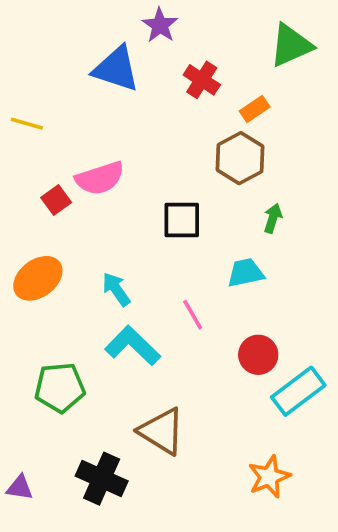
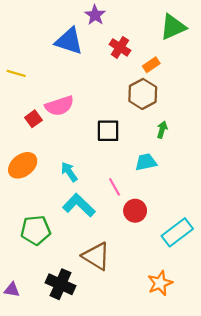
red circle: (258, 355) -> (135, 211), moved

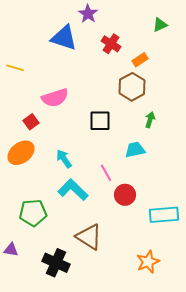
green triangle: (173, 27) -> (160, 25), size x0.6
red square: (33, 119) -> (31, 122), moved
cyan rectangle: (177, 232) -> (164, 215), turned 32
purple triangle: (12, 290) -> (11, 250), moved

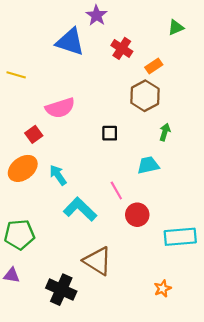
black square: (100, 121) -> (110, 133), size x0.7
cyan arrow: (64, 159) -> (58, 175), moved
green pentagon: (33, 213) -> (19, 235), moved
orange star: (148, 262) -> (163, 288), size x0.7

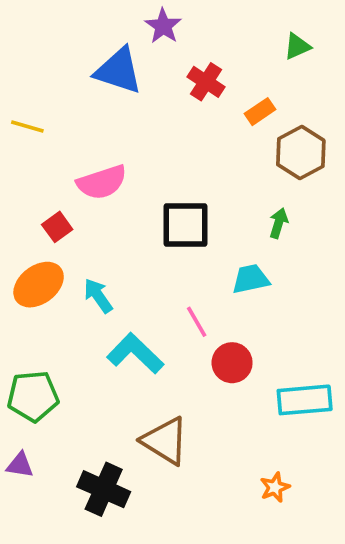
brown hexagon: (145, 96) -> (301, 152), moved
black square: (110, 133) -> (186, 225), size x1.8

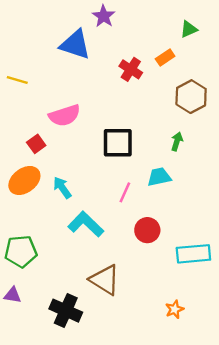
red cross: (206, 82) -> (131, 69), moved
orange rectangle: (260, 112) -> (165, 58), moved
pink line: (197, 322) -> (125, 192), moved, turned 54

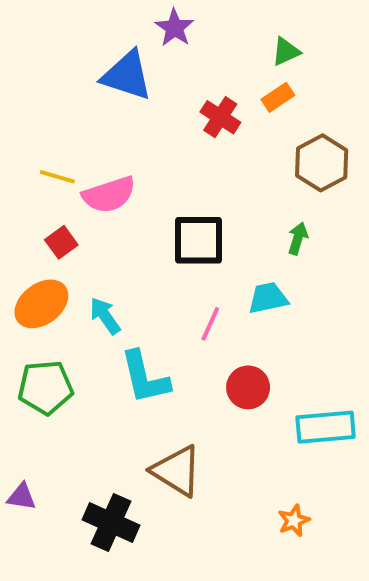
green triangle: (189, 29) -> (286, 52), moved
yellow line: (17, 80) -> (57, 177), moved
cyan L-shape: (86, 224) -> (145, 377), turned -147
green pentagon: (21, 251) -> (45, 387), moved

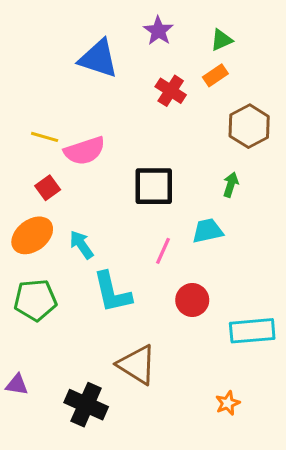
purple star: (175, 28) -> (158, 31), moved

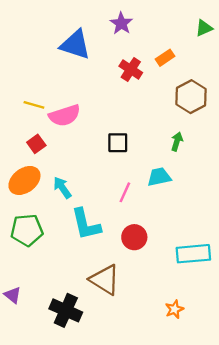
green triangle: (221, 40) -> (204, 28), moved
black square: (154, 186) -> (118, 143), size x0.7
red circle: (192, 300) -> (134, 237), moved
purple triangle: (17, 385) -> (13, 295), turned 30

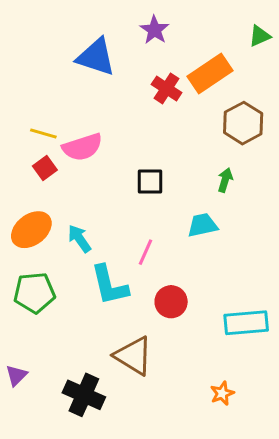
orange rectangle: (165, 58) -> (210, 73), size x1.8
red square: (36, 144) -> (45, 168), moved
pink line: (125, 192) -> (146, 252), moved
purple triangle: (13, 295) -> (16, 375), turned 36

